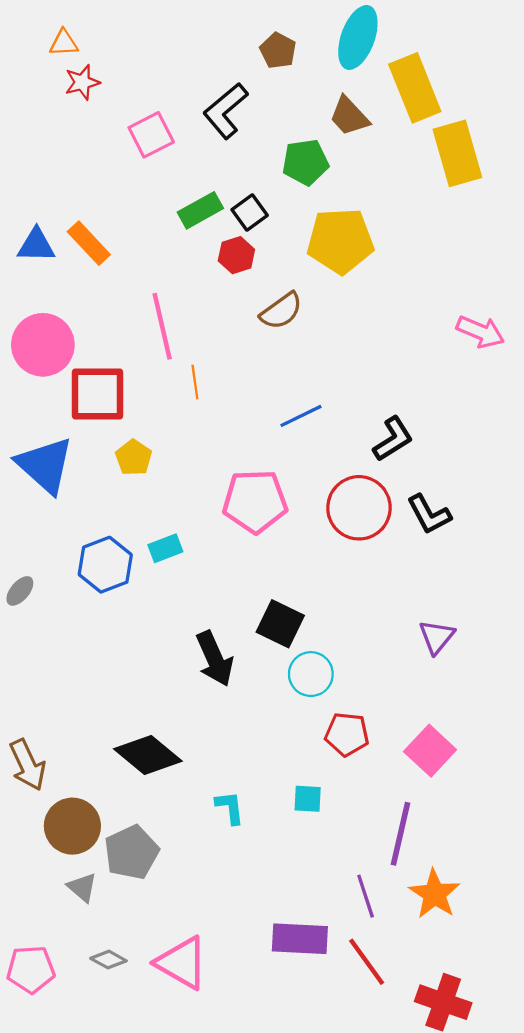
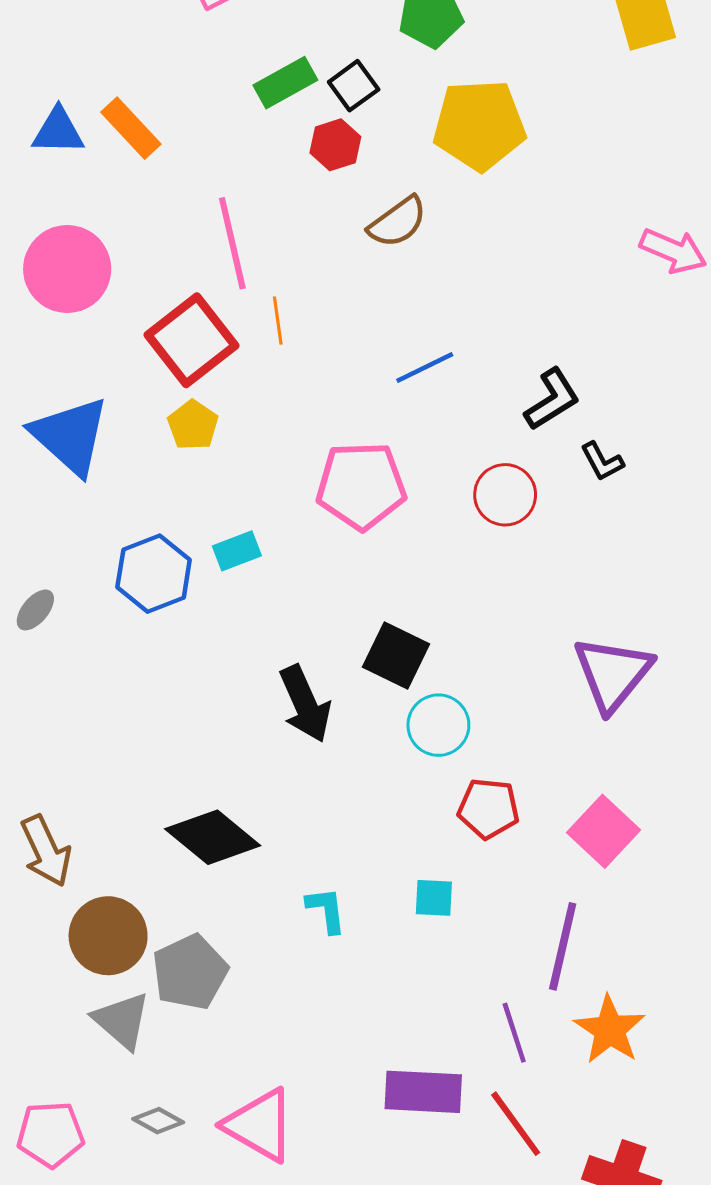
red square: (98, 394) -> (191, 340), moved, turned -38
red circle: (359, 508) -> (505, 495), size x0.7
black L-shape: (429, 514) -> (602, 461), moved, size x0.7
purple triangle: (437, 637) -> (613, 674), size x1.6
gray triangle: (82, 887) -> (122, 1021), size x1.4

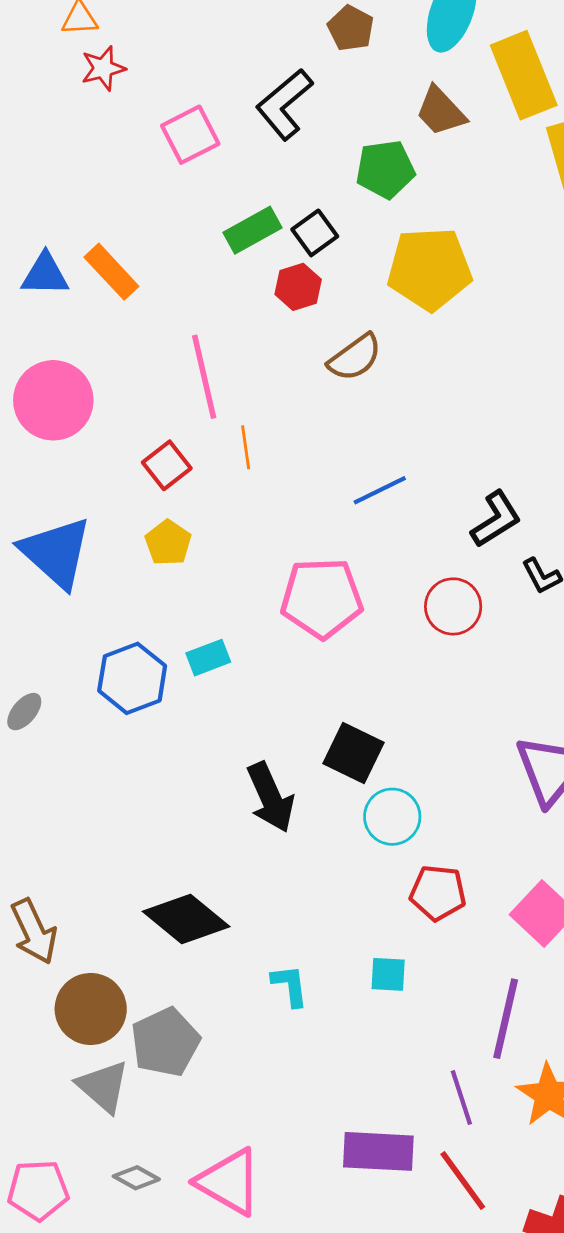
red square: (191, 340) -> (167, 465), size x0.6

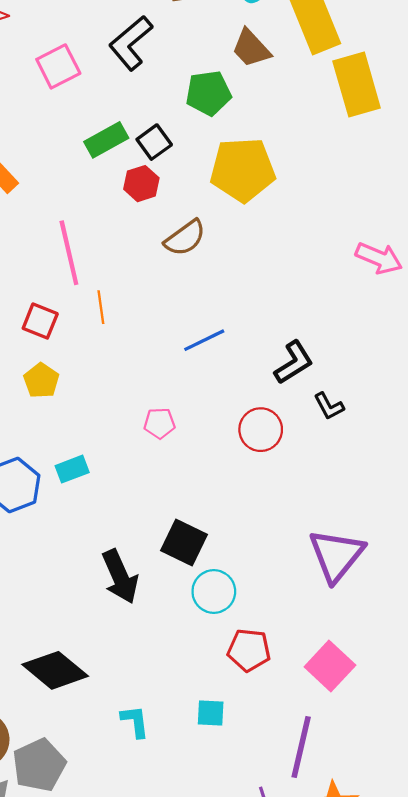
red square: (167, 465) -> (40, 321), turned -30
pink pentagon: (322, 598) -> (160, 423), size x0.5

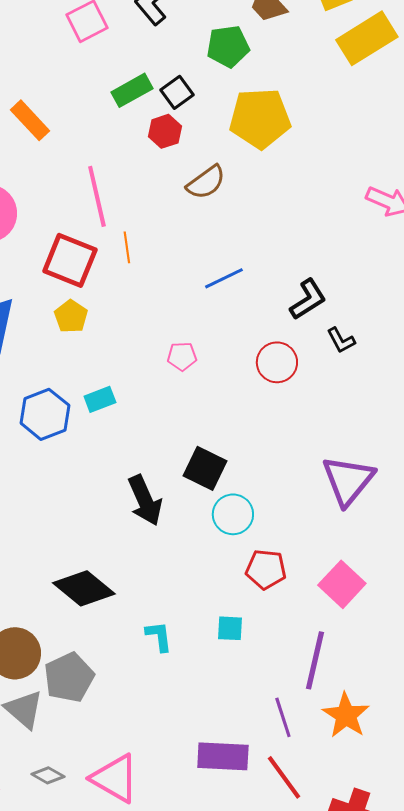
yellow rectangle: (357, 85) -> (367, 38), turned 74
red square: (40, 321) -> (70, 260), size x1.6

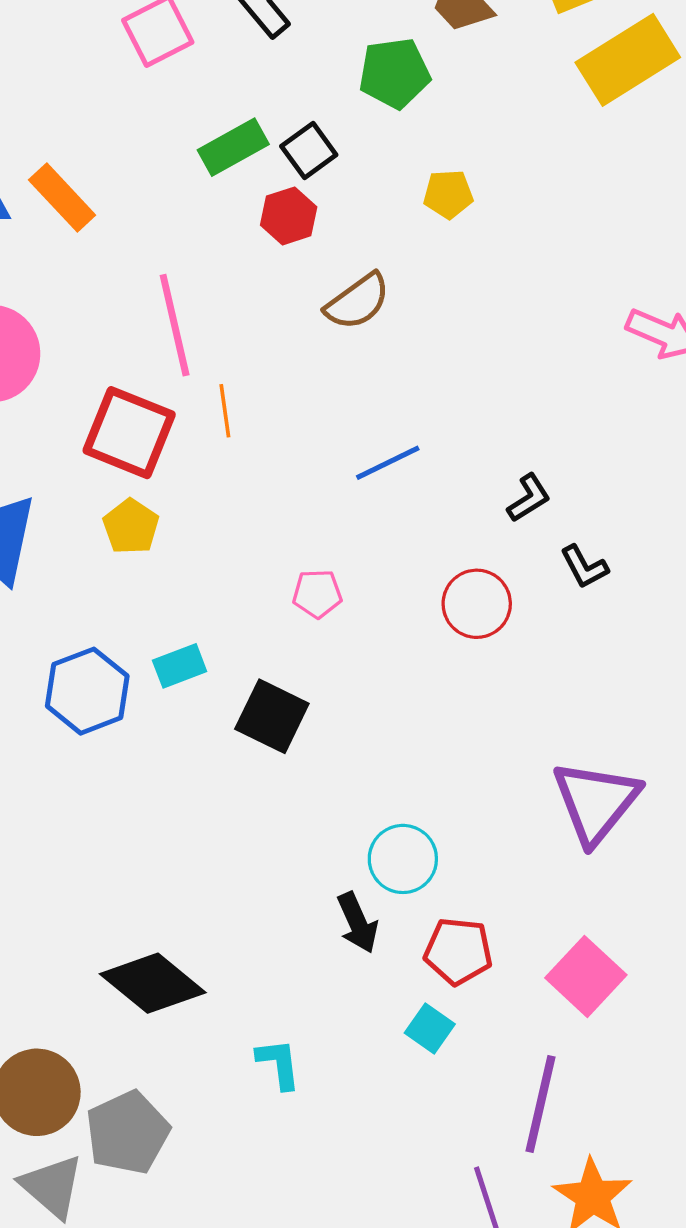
yellow pentagon: (260, 118) -> (448, 194), size x0.5
black L-shape: (308, 299) -> (529, 498), size x0.7
black square: (205, 468) -> (272, 716), moved
black arrow: (145, 500) -> (358, 923), moved, size x0.7
cyan square: (230, 628) -> (430, 1028), moved, turned 32

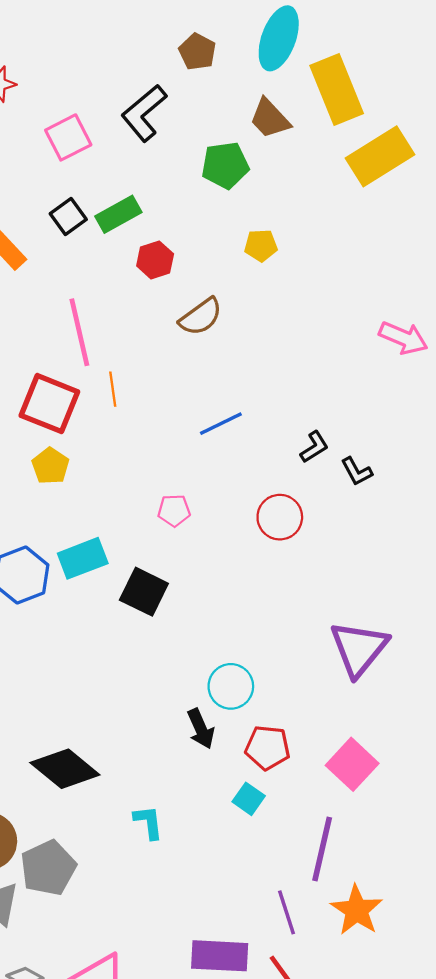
black square: (309, 150) -> (68, 217), moved
black L-shape: (584, 567) -> (357, 471), moved
cyan rectangle: (180, 666) -> (83, 558), size x1.4

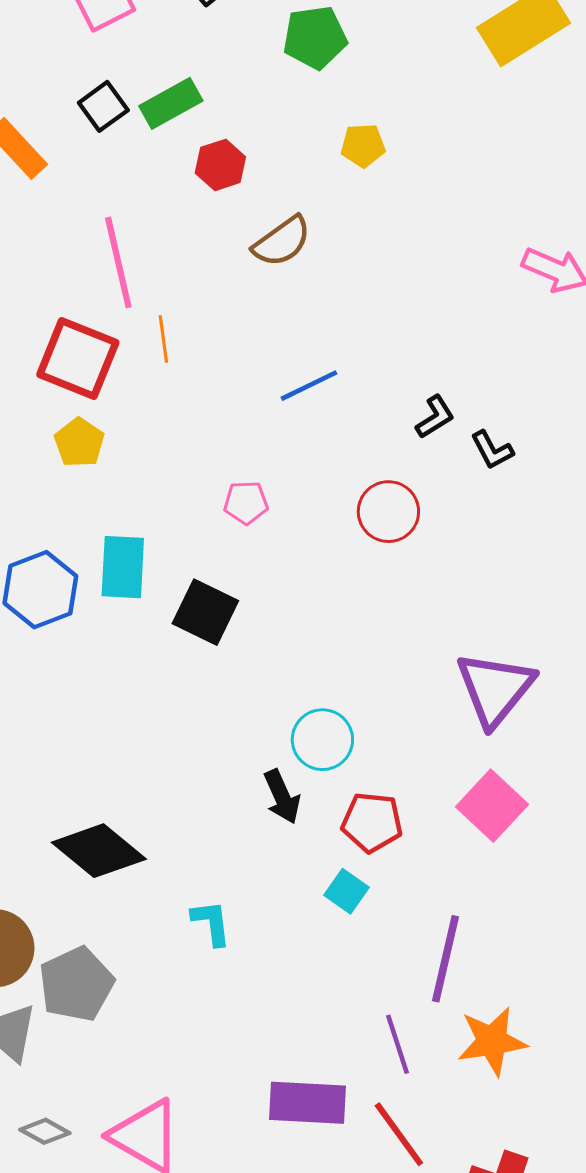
cyan rectangle: (83, 558) -> (123, 567), turned -66
pink square: (352, 764) -> (492, 806), moved
orange star: (357, 910) -> (492, 1041), turned 30

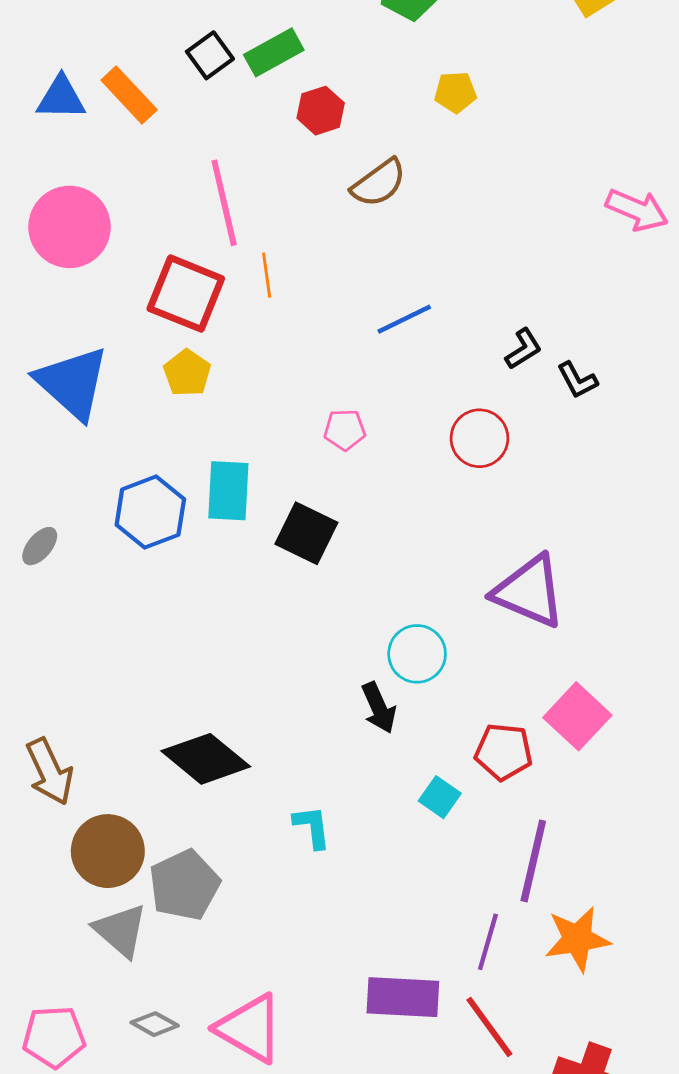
purple triangle: (495, 689) -> (529, 591), moved, turned -46
red pentagon: (372, 822) -> (504, 752), moved
purple line: (397, 1044) -> (488, 942), turned 34

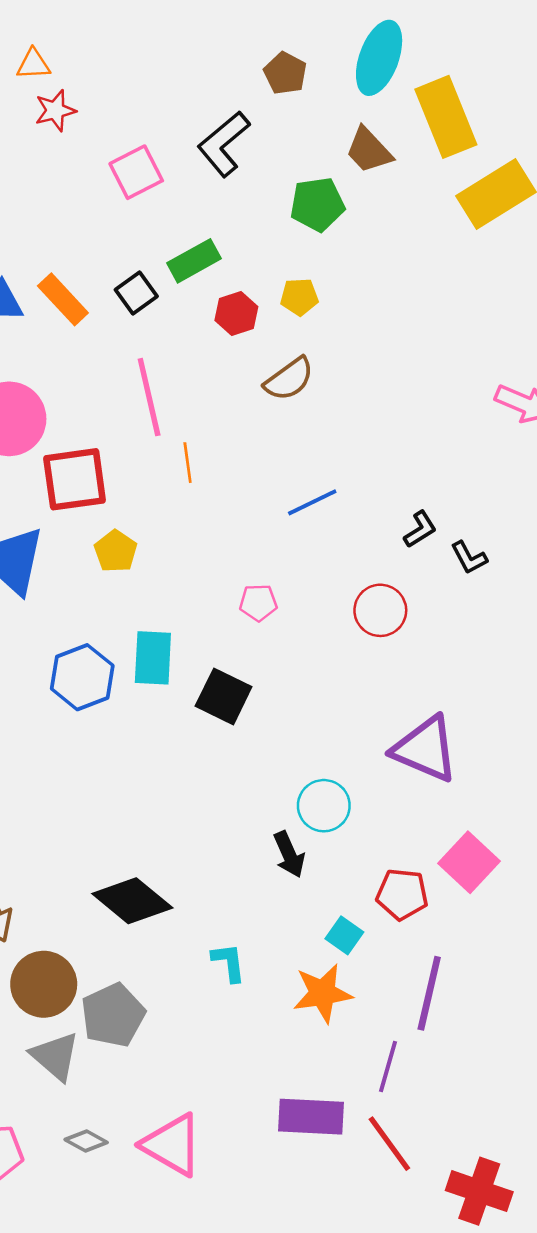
black square: (210, 55) -> (136, 293), moved
yellow pentagon: (455, 92) -> (299, 297), moved
red square: (186, 294) -> (75, 479), moved, turned -30
orange star: (577, 939) -> (323, 993), moved

